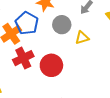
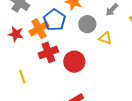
yellow triangle: (82, 38) -> (105, 38), turned 32

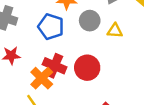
orange cross: (39, 29) -> (42, 78), moved
red cross: (48, 52) -> (55, 66), turned -30

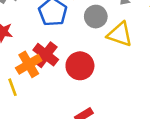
yellow triangle: (115, 31) -> (120, 34), size x1.5

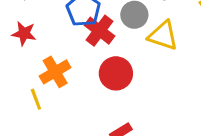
red cross: (46, 55) -> (99, 31), moved

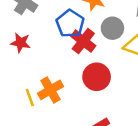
orange cross: (55, 72) -> (50, 90), moved

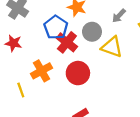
orange cross: (50, 90) -> (42, 71), moved

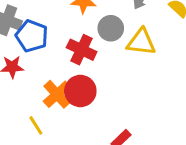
blue pentagon: (56, 27) -> (32, 36), moved
red circle: (78, 73) -> (80, 91), moved

